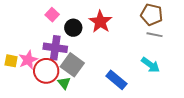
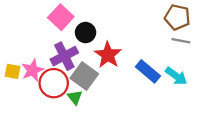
pink square: (52, 15) -> (61, 17), size x1.5
red star: (100, 22) -> (108, 55), moved
purple cross: (55, 48) -> (64, 56), turned -35
blue rectangle: (116, 80) -> (148, 71), moved

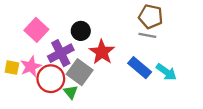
pink square: (61, 17) -> (36, 30), moved
brown pentagon: (177, 17) -> (151, 16), moved
gray line: (181, 41) -> (147, 35), moved

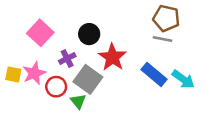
purple cross: (61, 53) -> (67, 59), size x0.6
red circle: (51, 79) -> (56, 87), size x0.7

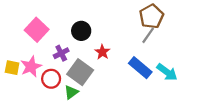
brown pentagon: (166, 18) -> (151, 16), turned 30
gray line: (163, 39) -> (148, 35), turned -66
red star: (112, 57) -> (102, 52), size x0.6
green triangle: (78, 101) -> (71, 92), turned 32

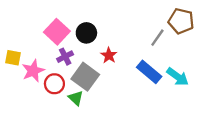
brown pentagon: (151, 16) -> (181, 21), moved, turned -30
pink square: (37, 30) -> (57, 32), moved
yellow square: (12, 68) -> (13, 58), moved
green triangle: (71, 92) -> (76, 98), turned -40

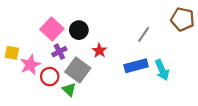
brown pentagon: (181, 21) -> (183, 19), moved
blue rectangle: (149, 72) -> (136, 66), turned -55
cyan arrow: (178, 77) -> (162, 70), turned 30

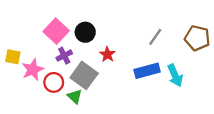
brown pentagon: (183, 19) -> (197, 38), moved

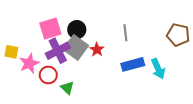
pink square: (56, 31) -> (50, 29), turned 30
gray line: (155, 37) -> (125, 33), moved, turned -42
purple cross: (64, 56) -> (58, 51), size x1.6
gray square: (84, 75) -> (76, 48), moved

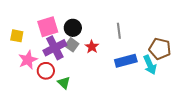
brown pentagon: (178, 35) -> (160, 49), moved
gray square: (76, 48) -> (72, 45), size x0.6
yellow square: (11, 52) -> (17, 36), moved

